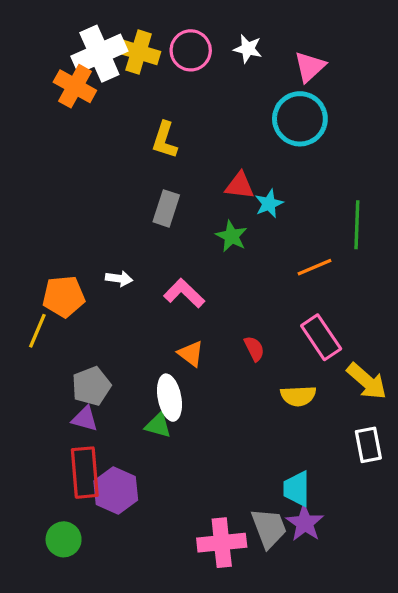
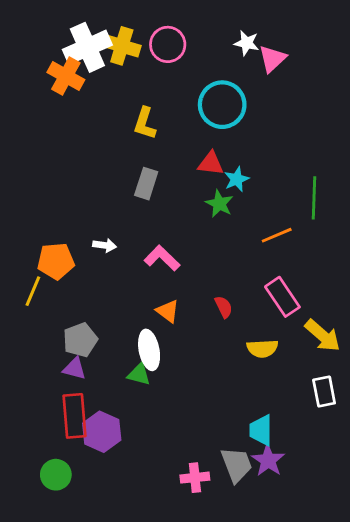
white star: (248, 49) -> (247, 43), moved
cyan circle: (300, 119) -> (222, 105), moved
green star: (231, 236) -> (219, 204), moved
pink cross: (222, 543) -> (195, 478), size x0.7

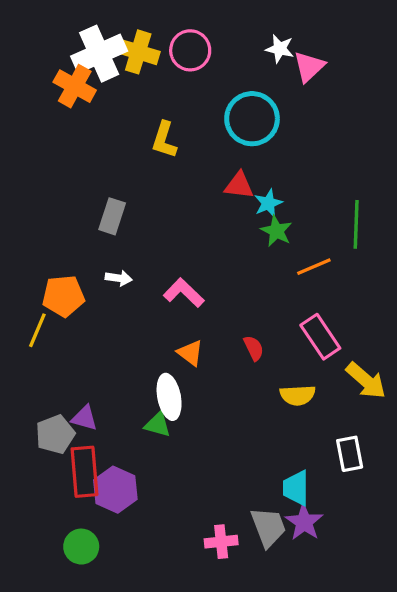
gray rectangle: (146, 184) -> (112, 216), moved
green star: (219, 204) -> (276, 231), moved
gray pentagon: (80, 340) -> (55, 434), moved
white rectangle: (324, 392) -> (350, 454), moved
green circle: (56, 475) -> (81, 547), moved

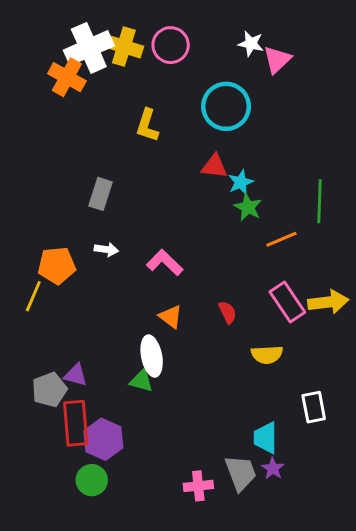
yellow arrow: (366, 381) -> (328, 302), moved, turned -48
purple star: (304, 522) -> (273, 468), size x0.7
green circle: (81, 547) -> (92, 480), moved

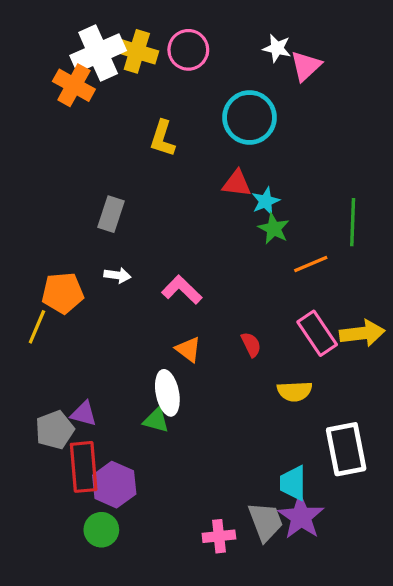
white rectangle: (314, 407) -> (346, 449), size x1.5
purple star: (273, 468) -> (301, 517), size x1.8

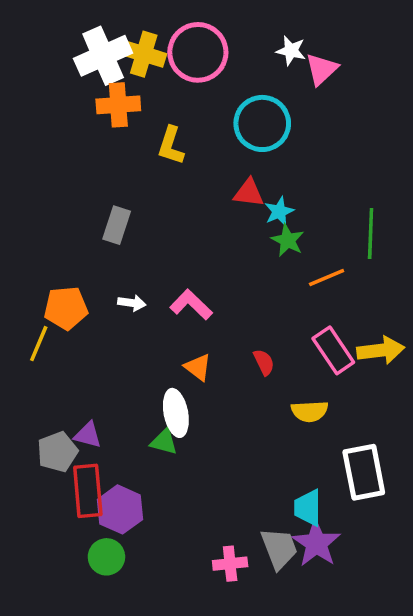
pink circle: (188, 50) -> (198, 52), size x1.4
orange cross: (74, 85) -> (118, 105), moved, turned -33
white arrow: (117, 275) -> (132, 303), moved

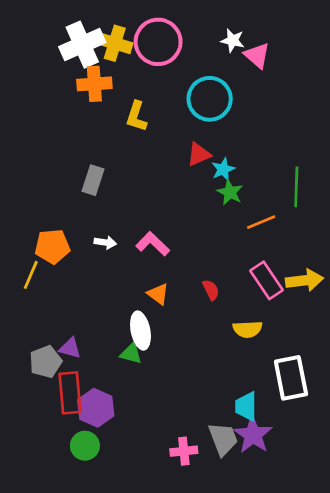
pink triangle: (321, 69) -> (257, 55), turned -36
red triangle: (249, 193) -> (199, 154), turned -30

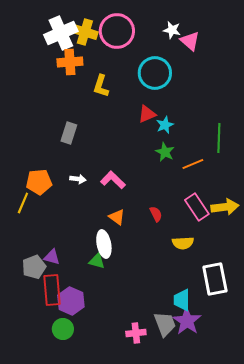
green star: (230, 192) -> (165, 152), moved

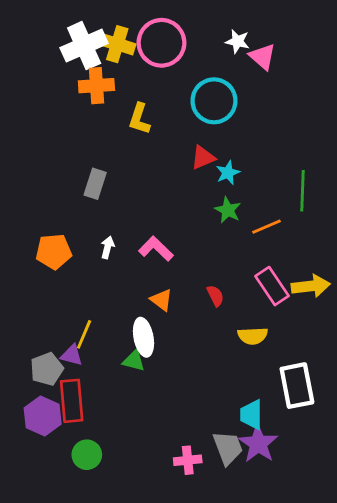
white arrow: (78, 179) -> (108, 247), turned -84
yellow line: (23, 203) -> (84, 334), moved
purple hexagon: (71, 301) -> (43, 416), moved

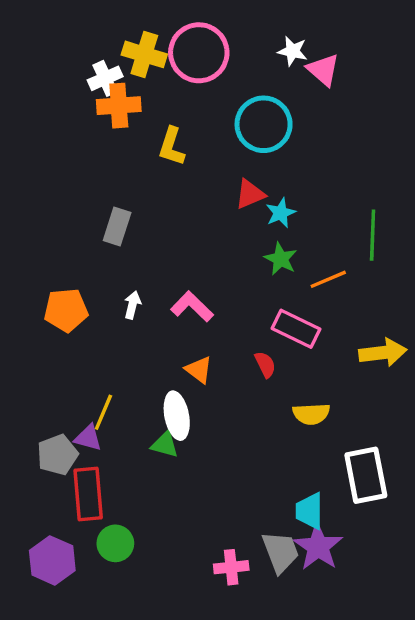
white cross: (84, 46) -> (105, 78), moved, size x0.6
pink rectangle: (272, 286) -> (296, 329), moved, turned -30
purple hexagon: (43, 416) -> (52, 560), moved
green circle: (87, 455) -> (115, 543), moved

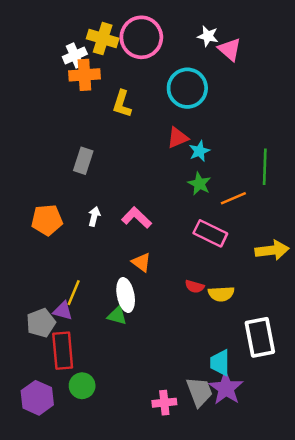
red semicircle: (265, 365) -> (195, 287), moved, turned 132

